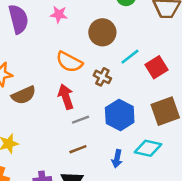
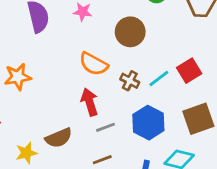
cyan line: (130, 57) -> (159, 78), moved
brown semicircle: (24, 95) -> (59, 138), moved

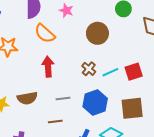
orange semicircle: (94, 64) -> (45, 33), moved
red arrow: (89, 102) -> (48, 67), moved

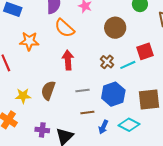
red square: (134, 72) -> (145, 51), moved
brown semicircle: (27, 98) -> (48, 90), turned 120
brown line: (55, 122) -> (87, 112), moved

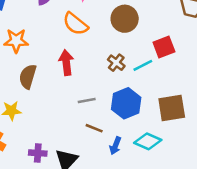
orange semicircle: (65, 28) -> (75, 24), moved
brown semicircle: (48, 90) -> (28, 77), moved
brown line: (87, 112) -> (94, 128), turned 32

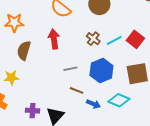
red square: (164, 47) -> (135, 39), moved, turned -30
blue arrow: (115, 146) -> (93, 104), turned -88

